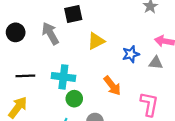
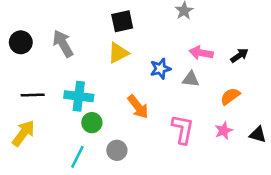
black square: (73, 14) -> (122, 21), moved

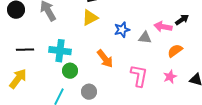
pink arrow: (201, 53) -> (163, 27), moved

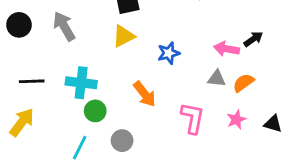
gray triangle: (145, 38) -> (217, 78), moved

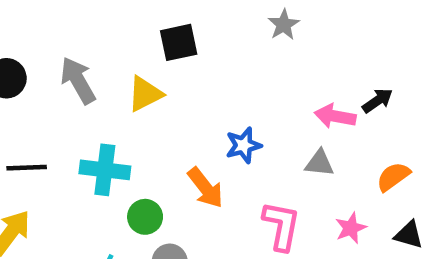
yellow triangle: (123, 36) -> (145, 94), moved
blue star: (169, 53) -> (243, 145), moved
orange semicircle: (243, 83) -> (393, 177), moved
green circle: (95, 111) -> (145, 217), moved

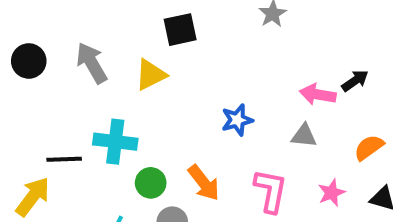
black line: (27, 168) -> (64, 159), moved
orange arrow: (205, 188) -> (204, 183), moved

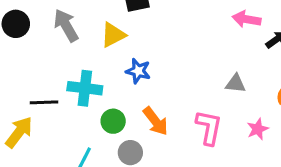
pink arrow: (318, 94) -> (247, 19), moved
blue star: (237, 120) -> (138, 71), moved, turned 30

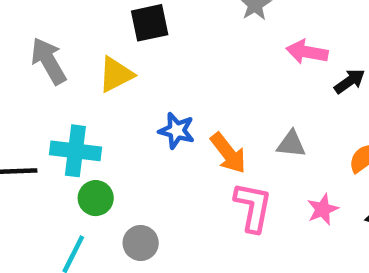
blue star: (138, 71) -> (177, 131), moved
green circle: (113, 121) -> (96, 198), moved
orange arrow: (155, 121) -> (228, 153), moved

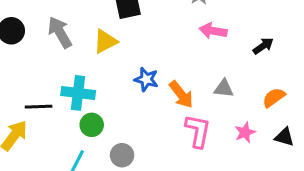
pink arrow: (307, 52) -> (213, 31), moved

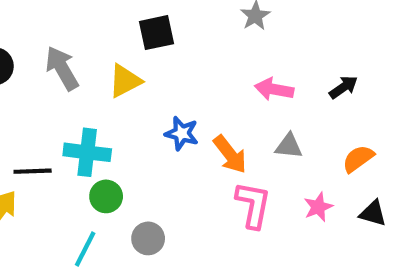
pink arrow: (213, 31) -> (274, 89), moved

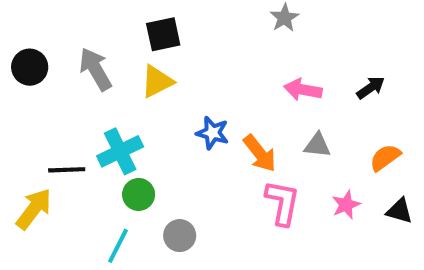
black square: (156, 33) -> (163, 34), moved
cyan cross: (87, 152) -> (120, 151), turned -33

